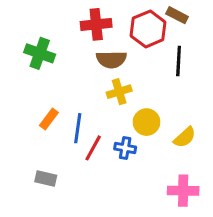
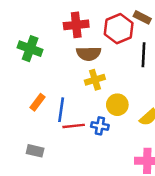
red line: (93, 148) -> (74, 126), turned 55

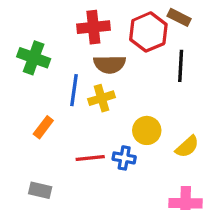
yellow cross: (95, 80) -> (102, 98), moved
blue line: (61, 110) -> (74, 90), moved

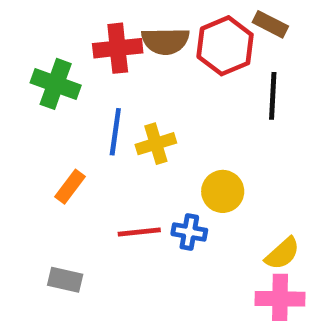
red cross: (93, 27) -> (118, 48), moved
brown semicircle: (110, 64) -> (165, 41), moved
yellow semicircle: (187, 147) -> (282, 253), moved

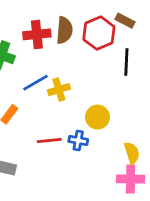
brown semicircle: (165, 41) -> (64, 30), turned -84
blue line: (115, 132) -> (36, 83), turned 52
yellow semicircle: (282, 253) -> (132, 153), turned -65

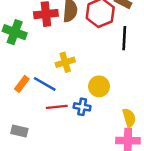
blue line: (36, 83) -> (45, 84), moved, turned 60

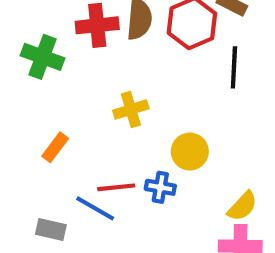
blue line: (45, 84) -> (95, 208), moved
yellow semicircle: (129, 118) -> (242, 206), turned 60

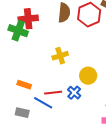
red cross: (97, 25) -> (28, 19), moved
orange rectangle: (55, 147) -> (24, 85), moved, turned 72
blue cross: (160, 187) -> (74, 93), turned 32

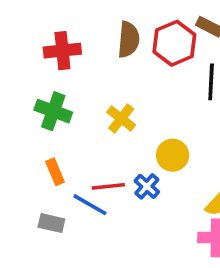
green cross: (18, 31) -> (53, 111), moved
yellow cross: (60, 56) -> (121, 118), turned -35
orange rectangle: (24, 85) -> (55, 172), turned 48

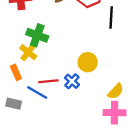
green cross: (53, 111) -> (37, 35), moved
yellow cross: (121, 118) -> (28, 52), moved

